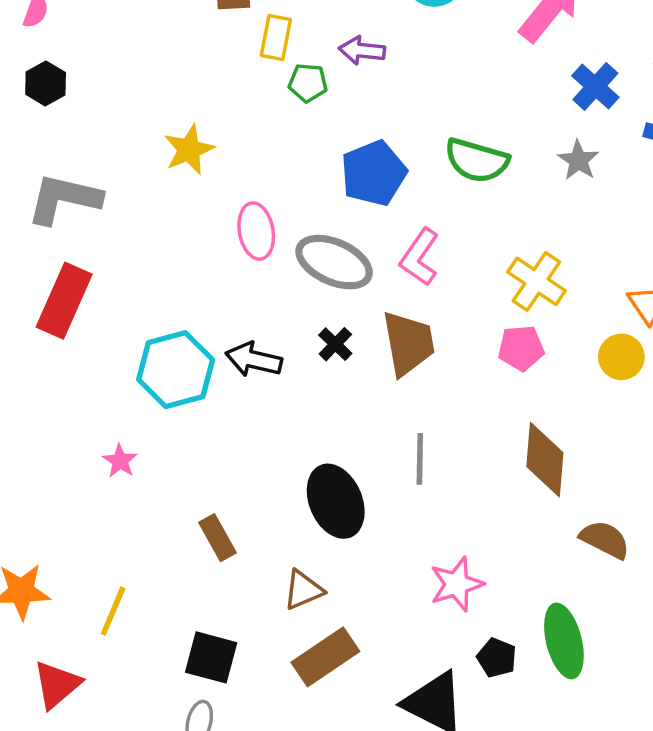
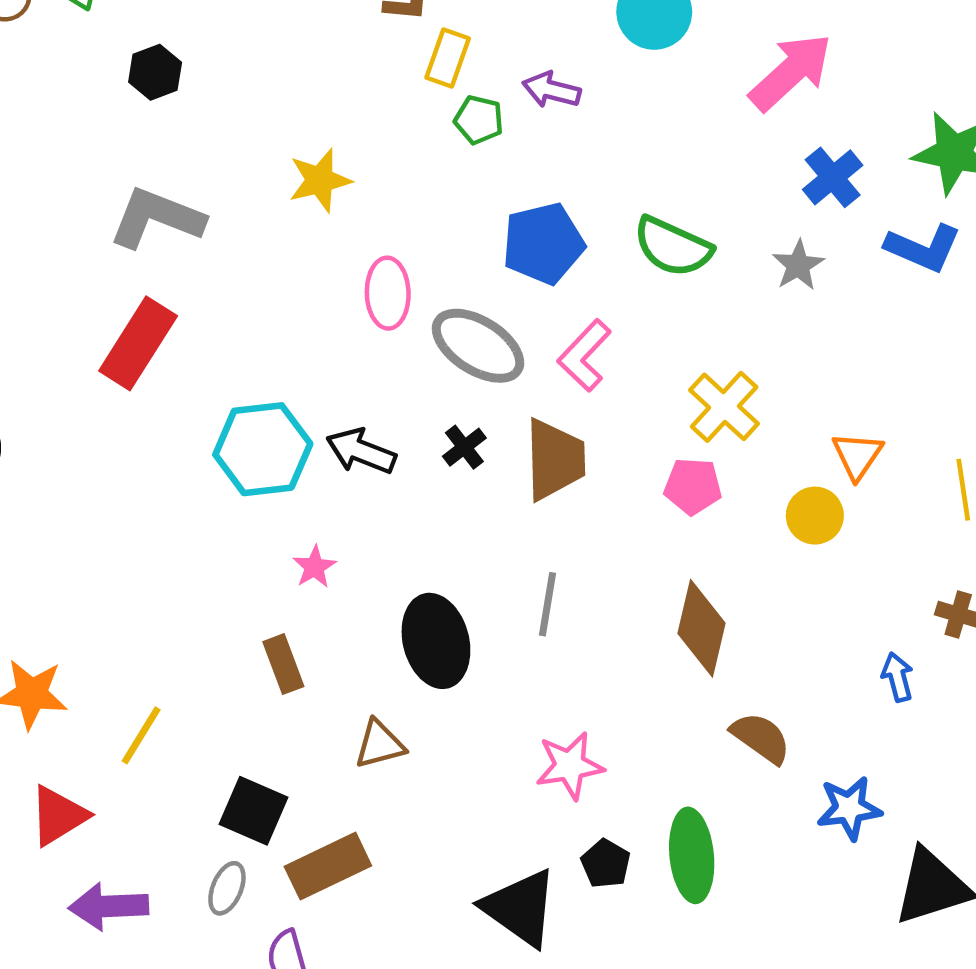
pink star: (120, 461) -> (314, 567), moved
brown rectangle: (325, 657) -> (328, 866), moved

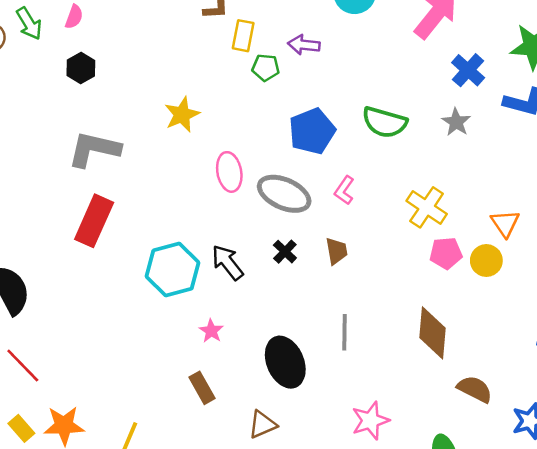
pink L-shape: (584, 355) -> (344, 190), size x0.7
black arrow: (361, 451) -> (228, 262), turned 39
brown trapezoid: (555, 460) -> (336, 251), size x0.6
pink pentagon: (693, 486) -> (446, 253), moved

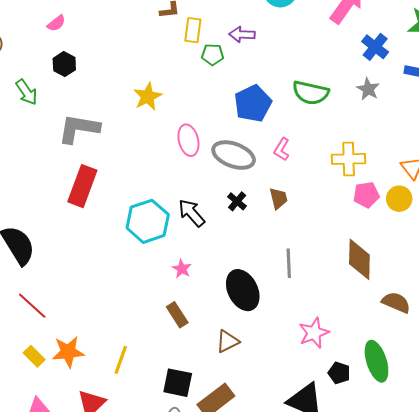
pink semicircle: (74, 17) -> (56, 23), turned 36
green arrow: (29, 23) -> (26, 92), moved
yellow cross: (427, 207) -> (349, 159), turned -32

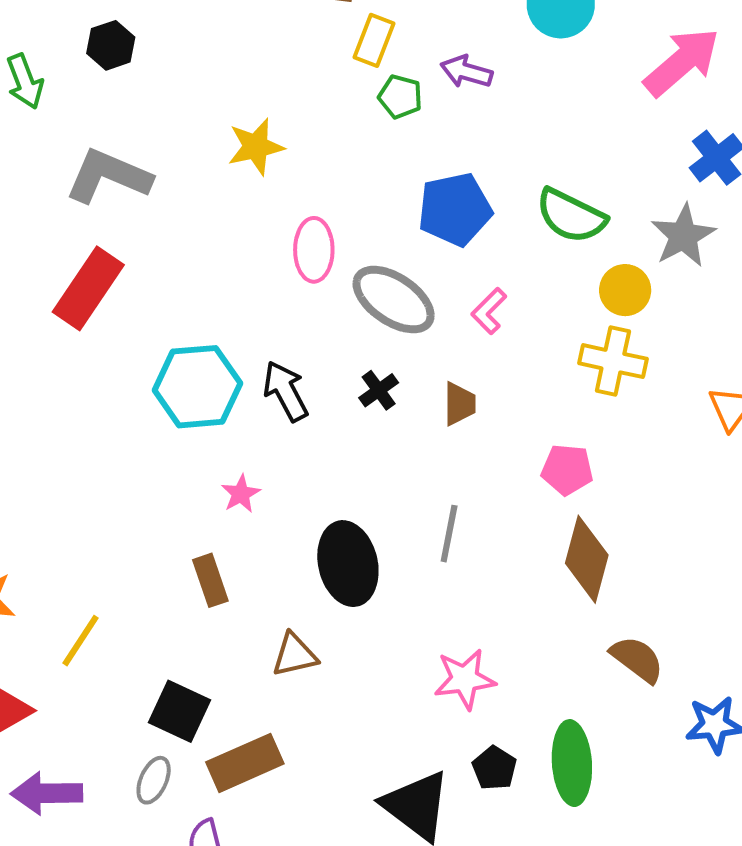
gray star: (368, 89) -> (683, 236), size x1.4
pink pentagon: (366, 195) -> (567, 470), moved
yellow circle: (399, 199) -> (625, 290), moved

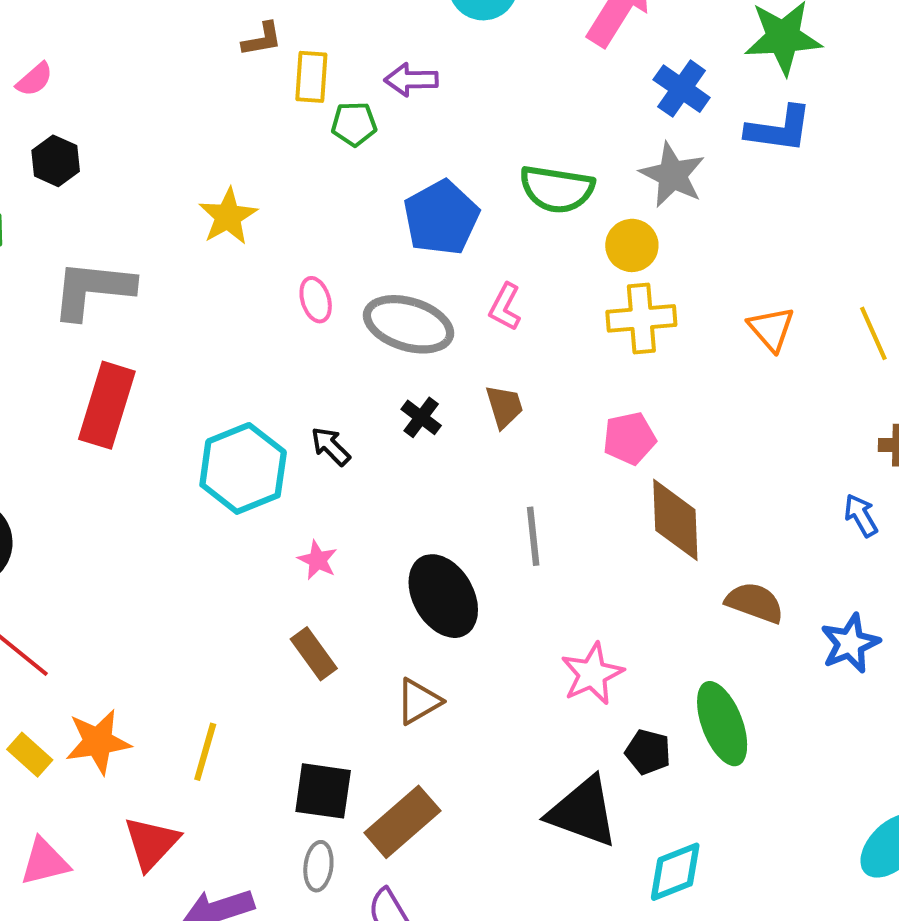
pink ellipse: (314, 250) -> (316, 300), size x0.7
black arrow: (286, 391) -> (331, 446), size x0.7

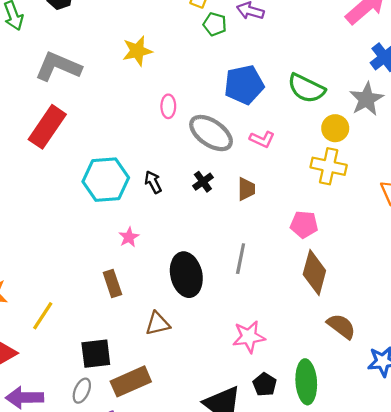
pink L-shape: (505, 307) -> (262, 139), turned -110
black square: (323, 791) -> (96, 354), turned -32

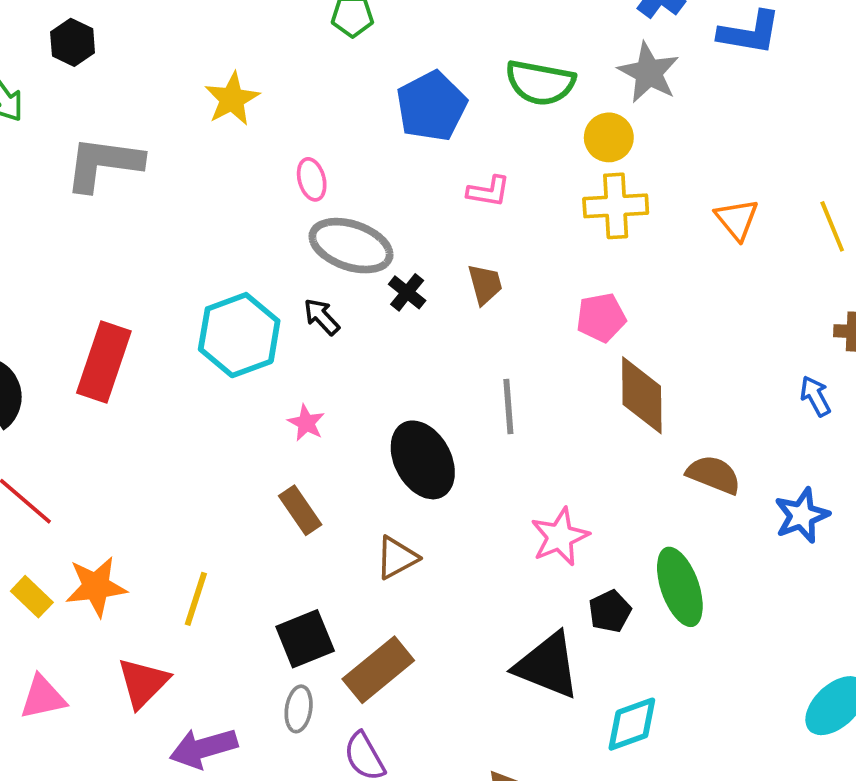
red rectangle: (47, 127) -> (104, 362), moved
gray ellipse: (211, 133) -> (351, 246), moved
black pentagon: (265, 385) -> (610, 611), turned 30

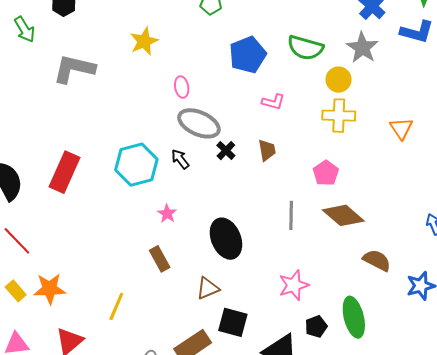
pink pentagon: (601, 318) -> (326, 173), turned -30
brown diamond: (642, 395) -> (343, 215), turned -54
gray line: (508, 407) -> (291, 215), moved
yellow line: (196, 599) -> (116, 306), moved
black square: (305, 639) -> (233, 322), moved, turned 32

